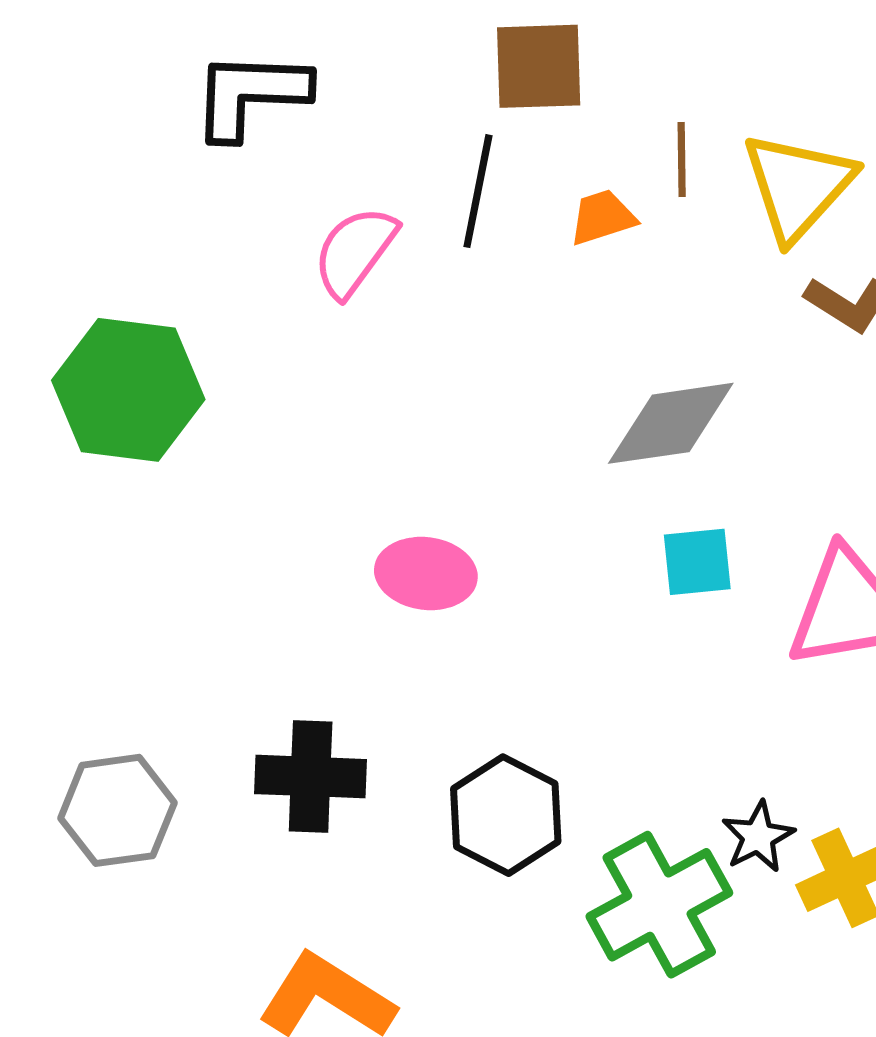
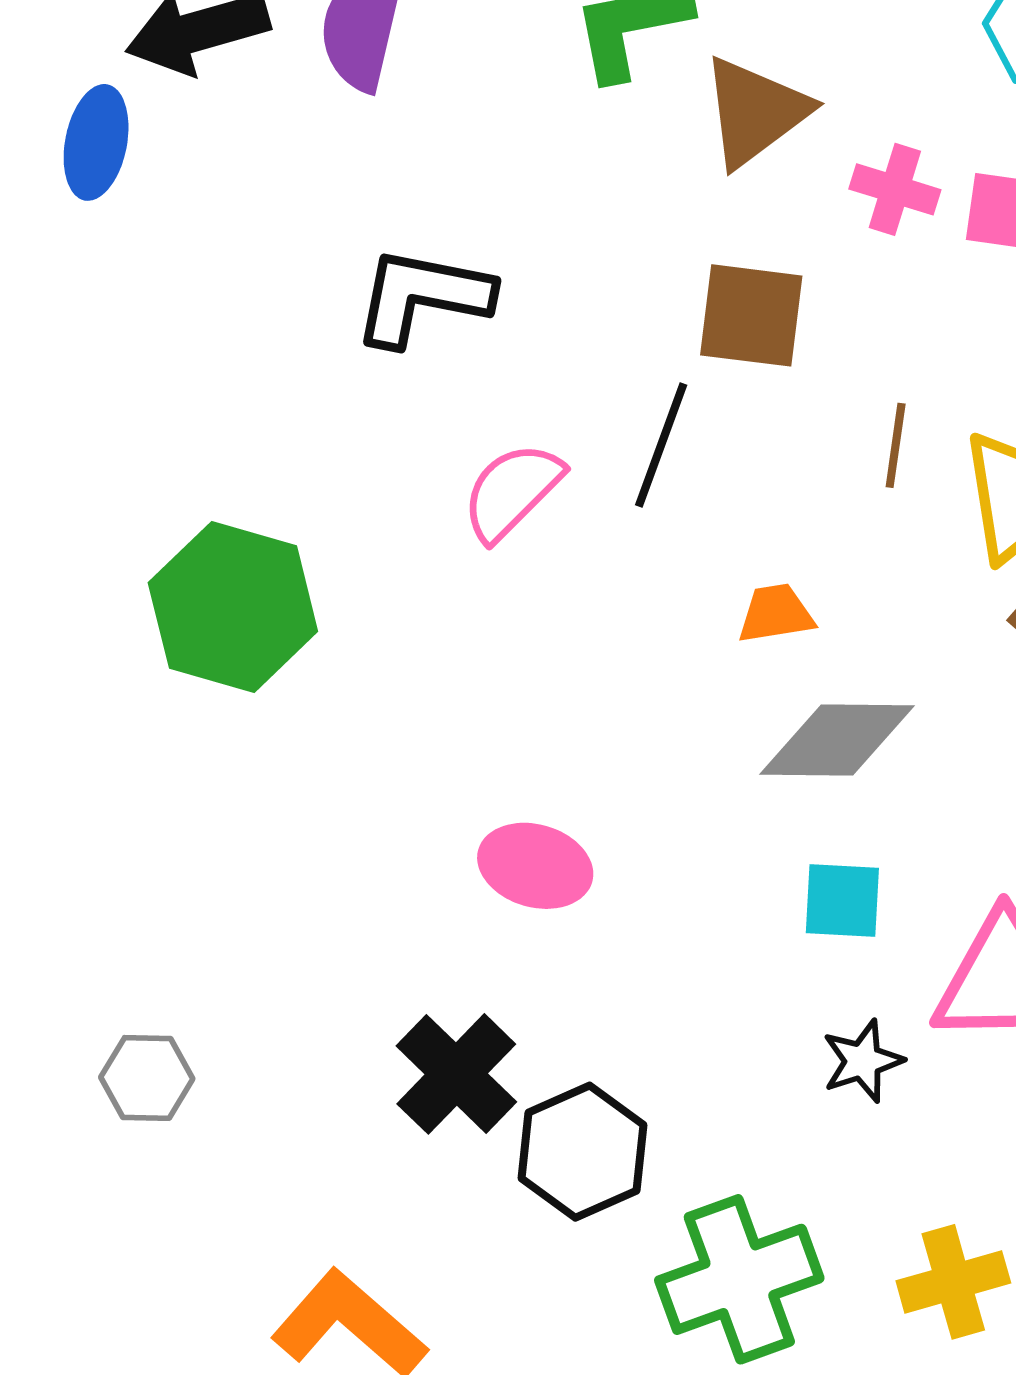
orange trapezoid: (602, 217) -> (776, 614), moved
black cross: (311, 777) -> (456, 1074), moved, turned 33
gray hexagon: (117, 810) -> (147, 1078), size x0.7
black star: (758, 837) -> (863, 1061), moved

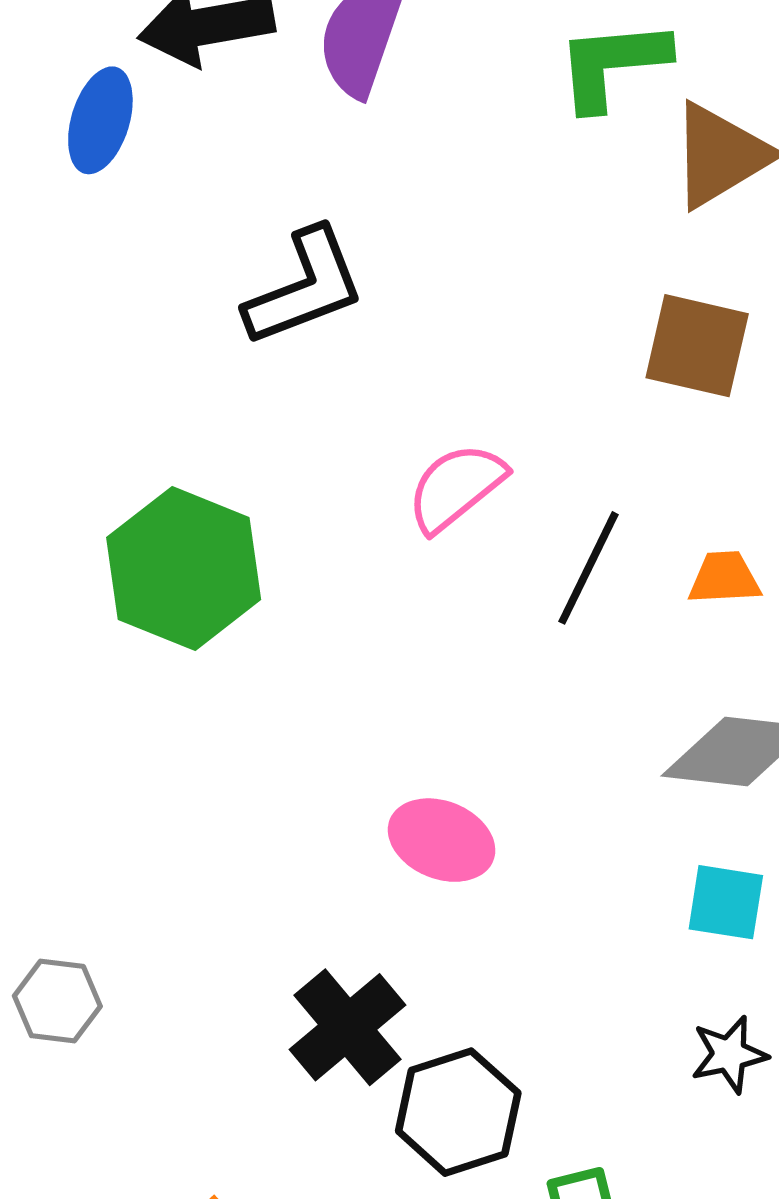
black L-shape: (422, 297) -> (305, 287), moved, turned 142
black line: (661, 445) -> (589, 568), moved
orange trapezoid: (776, 614) -> (724, 578), moved

